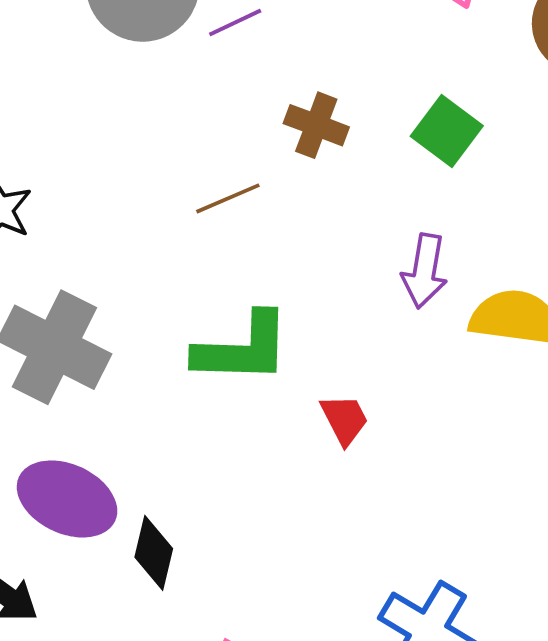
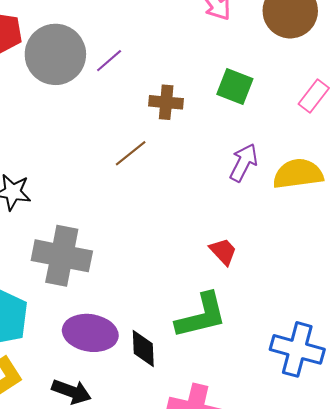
purple arrow: (425, 271) -> (244, 163), turned -147
green L-shape: (243, 348) -> (201, 316), moved

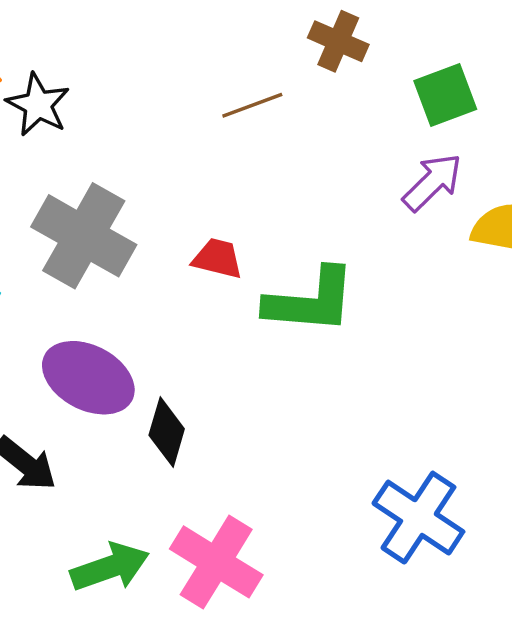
green square: (235, 87) -> (445, 95), moved, turned 30
red trapezoid: (223, 251) -> (218, 258), moved, turned -52
green L-shape: (201, 316) -> (310, 301), moved

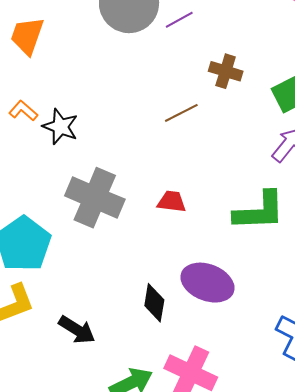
green L-shape: (310, 301) -> (259, 211), moved
purple ellipse: (88, 378) -> (207, 283), moved

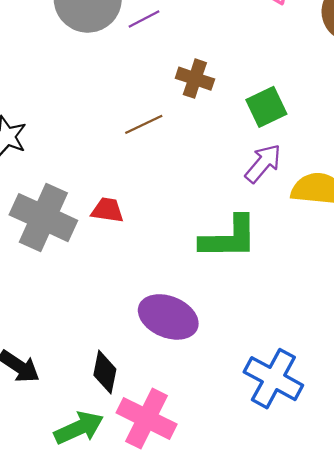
red trapezoid: (172, 202) -> (107, 210), moved
black diamond: (154, 303) -> (105, 372), moved

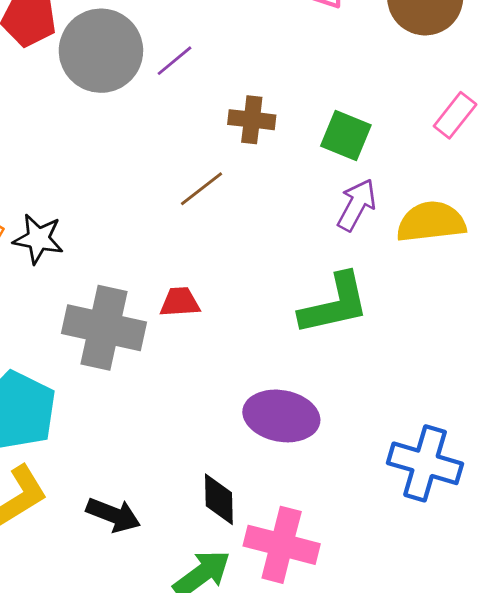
green square: (266, 107) -> (346, 135), turned -30

